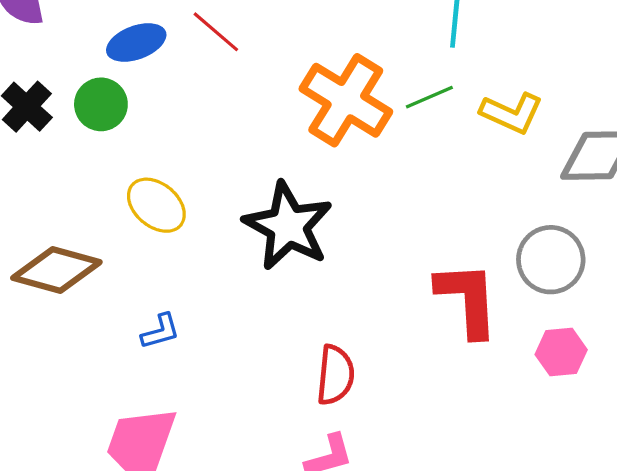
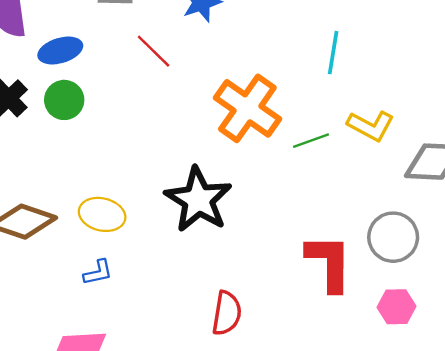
blue ellipse: (136, 43) -> (60, 50), moved
green line: (429, 97) -> (311, 141), moved
yellow ellipse: (156, 205) -> (102, 214), moved, turned -30

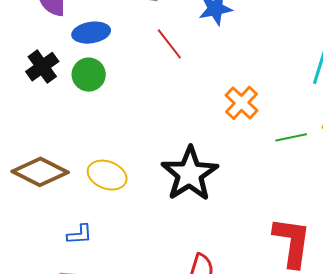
orange cross: (247, 108) -> (242, 103), size x0.6
blue L-shape: (98, 272) -> (80, 234), moved

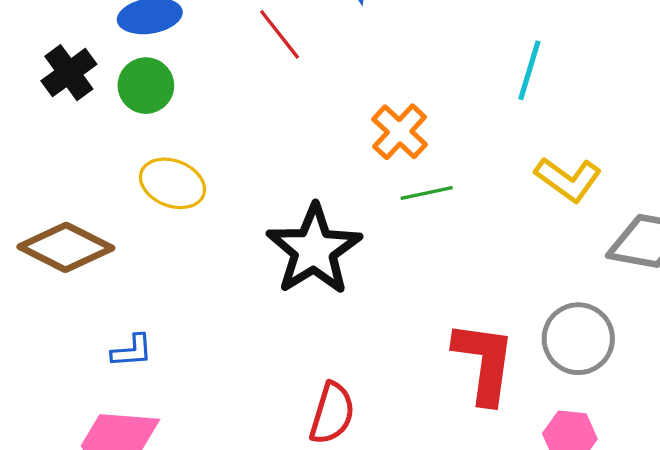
green line: (291, 137) -> (427, 193), moved
yellow ellipse: (107, 175) -> (172, 183), moved

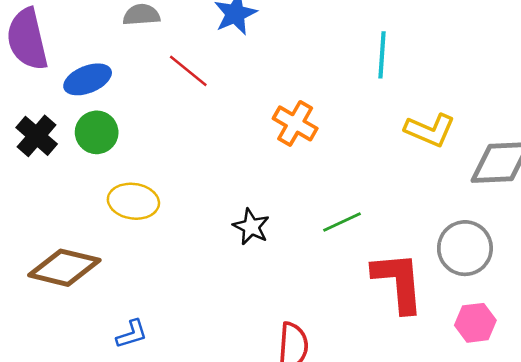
green line: (427, 193) -> (342, 222), moved
black star: (314, 250) -> (251, 227), size x0.5

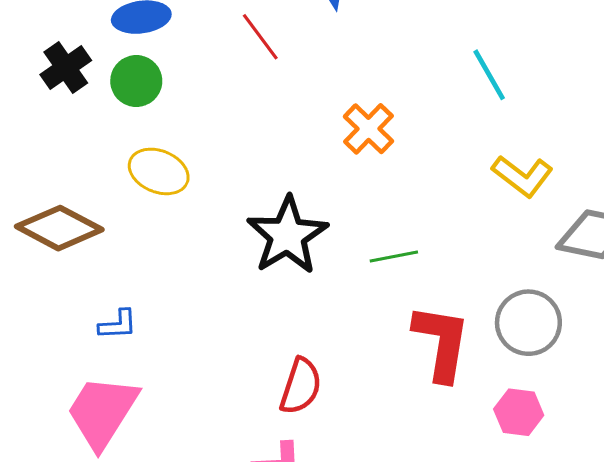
cyan line: (382, 55) -> (489, 75), turned -48
black star: (251, 227) -> (287, 235), size x1.8

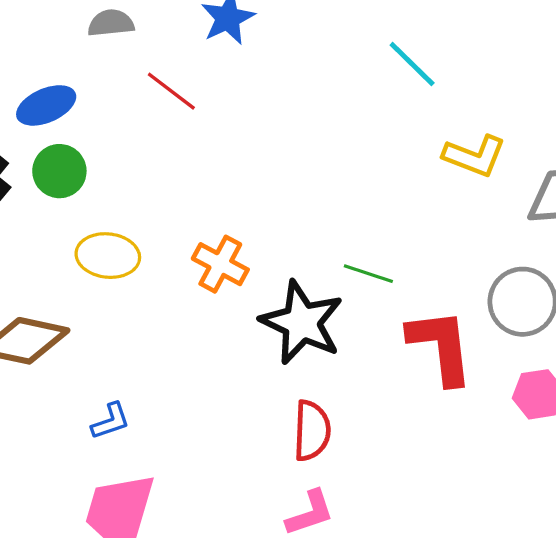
orange cross: (368, 129) -> (220, 264), moved
black star: (287, 235) -> (302, 323), moved
green line: (394, 257) -> (368, 274), turned 45

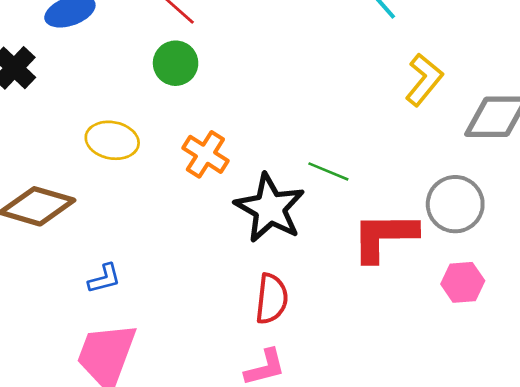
yellow L-shape: (474, 156) -> (424, 80), turned -76
green circle: (59, 171) -> (176, 63), moved
red L-shape: (441, 346) -> (384, 236), turned -88

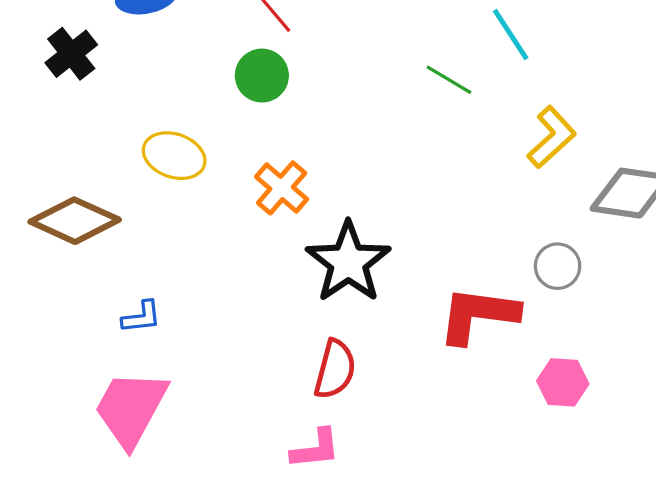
green line: (328, 171) -> (449, 80), moved
gray circle: (455, 204) -> (558, 266), moved, size x0.7

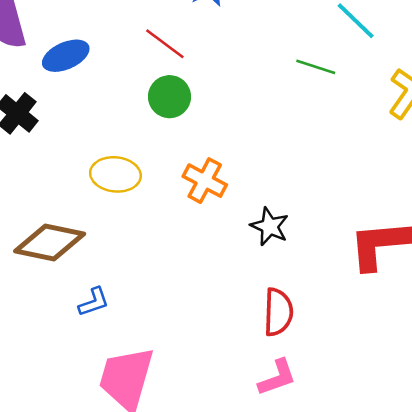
black star: (348, 262) -> (270, 226), size x0.6
blue L-shape: (141, 317) -> (94, 302), moved

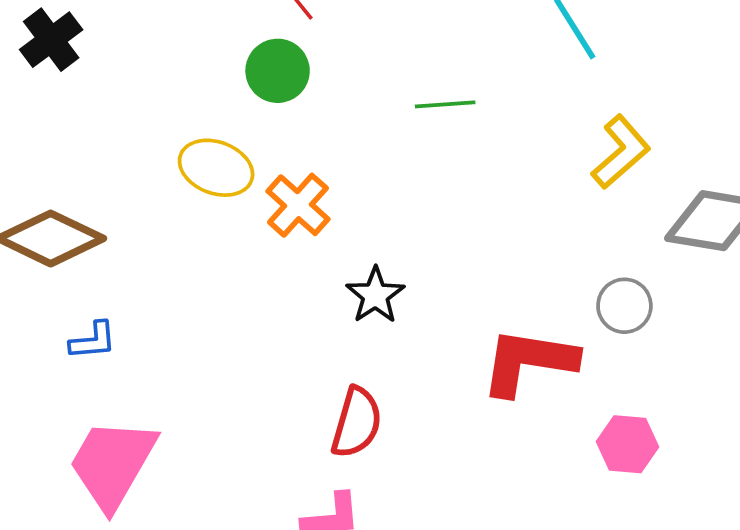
green line: (316, 67) -> (445, 104), moved, turned -36
yellow ellipse: (115, 174) -> (216, 168), moved

